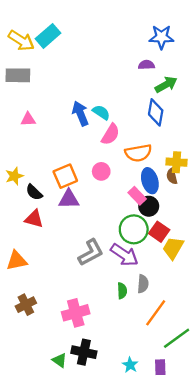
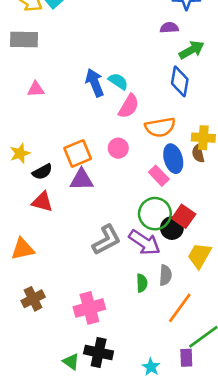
black semicircle: (34, 192) -> (42, 172), turned -72
black circle: (149, 206) -> (172, 228), moved
yellow trapezoid: (173, 248) -> (199, 256), moved
purple rectangle: (160, 367) -> (186, 358), moved

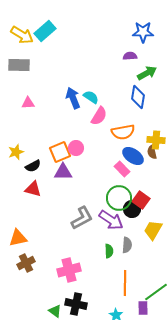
pink circle: (118, 148) -> (76, 148), moved
blue ellipse: (173, 159) -> (133, 156), turned -40
orange triangle: (23, 249) -> (18, 238), moved
orange line: (180, 308) -> (125, 283), moved, turned -35

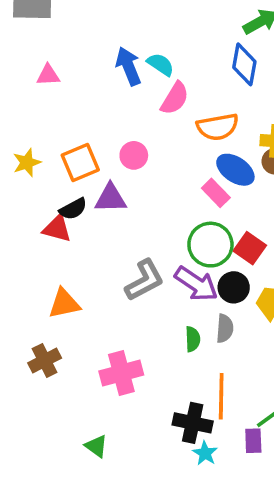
orange square: (60, 152) -> (80, 163), moved
black semicircle: (33, 166) -> (73, 209), moved
black circle: (132, 209) -> (234, 287), moved
orange triangle: (18, 238) -> (64, 303), moved
black cross: (76, 304) -> (193, 423), moved

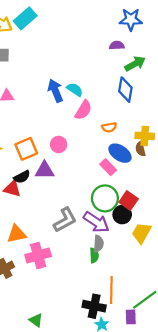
orange semicircle: (218, 127) -> (109, 127), size x0.6
black circle: (234, 287) -> (122, 215), moved
gray semicircle: (225, 328) -> (98, 244), moved
pink cross: (121, 373) -> (38, 256), moved

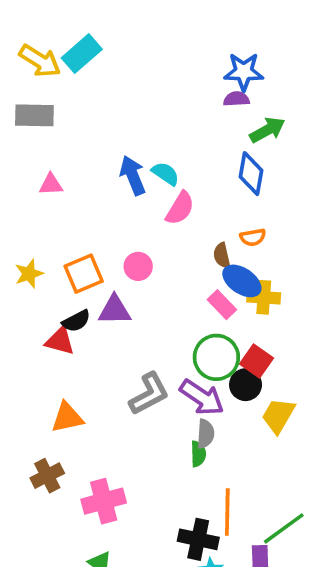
blue star: (131, 20) -> (244, 72), moved
orange semicircle: (109, 127) -> (253, 237), moved
yellow cross: (145, 136) -> (264, 297), moved
brown semicircle: (140, 149) -> (222, 255), moved
pink cross: (38, 256) -> (104, 501), moved

